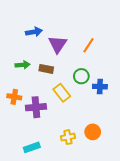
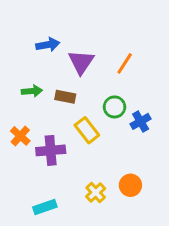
blue cross: (100, 87) -> (141, 121), turned -32
orange cross: (14, 97) -> (20, 136), turned 32
yellow cross: (68, 137) -> (96, 193), turned -32

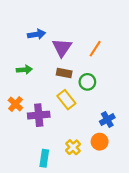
brown rectangle: (65, 97) -> (64, 73), moved
blue cross: (141, 121) -> (107, 120), moved
cyan rectangle: (45, 207) -> (44, 158), moved, turned -63

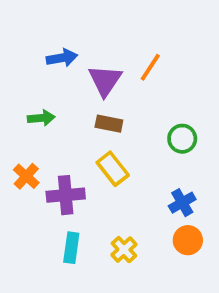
orange line: (95, 49) -> (150, 67), moved
green circle: (87, 82) -> (182, 139), moved
orange circle: (100, 142) -> (188, 240), moved
cyan rectangle: (44, 158) -> (71, 248), moved

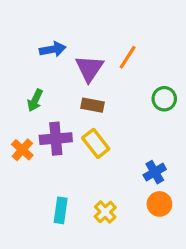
green arrow: (41, 118) -> (35, 100), turned 120
green circle: (182, 139) -> (164, 99), moved
purple cross: (66, 195) -> (56, 139), moved

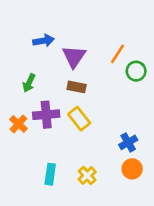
orange line: (128, 57) -> (118, 54), moved
green circle: (164, 99) -> (136, 71), moved

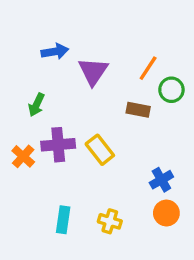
brown rectangle: (77, 87) -> (138, 110), moved
yellow cross: (87, 175) -> (110, 221), turned -30

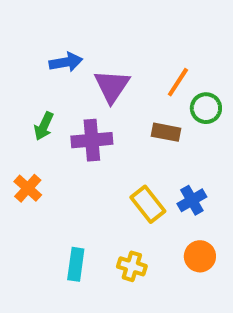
purple cross: (58, 145) -> (92, 140), moved
yellow rectangle: (100, 150) -> (148, 204), moved
blue cross: (161, 180) -> (192, 200), moved

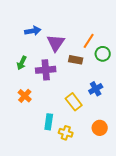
brown rectangle: (166, 132) -> (76, 60), moved
orange cross: (28, 188) -> (25, 96), moved
blue cross: (192, 200) -> (96, 89), moved
cyan rectangle: (76, 264) -> (49, 122), moved

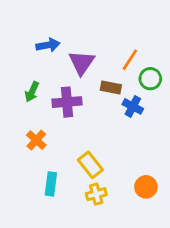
blue cross: (96, 89) -> (133, 106), moved, turned -32
yellow rectangle: (74, 102) -> (90, 165), moved
cyan rectangle: (49, 122) -> (51, 184), moved
yellow cross: (66, 133) -> (96, 194), turned -32

